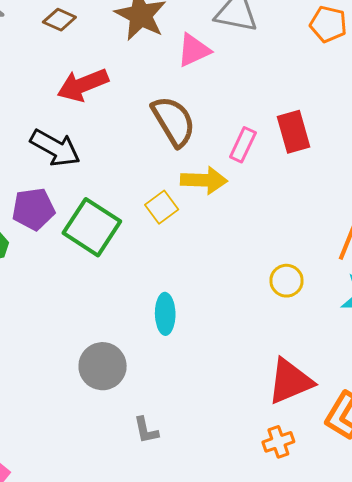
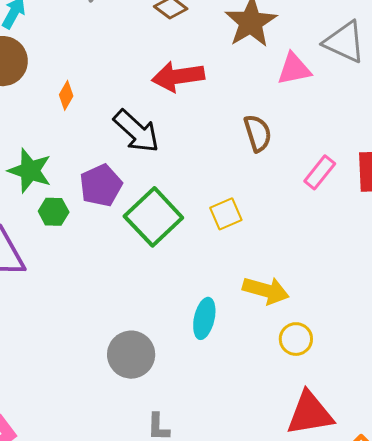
brown semicircle: (173, 121) -> (258, 133), size x0.7
yellow arrow: (204, 180) -> (266, 290), moved
purple pentagon: (33, 209) -> (101, 186), turned -30
yellow circle: (286, 281) -> (296, 339), moved

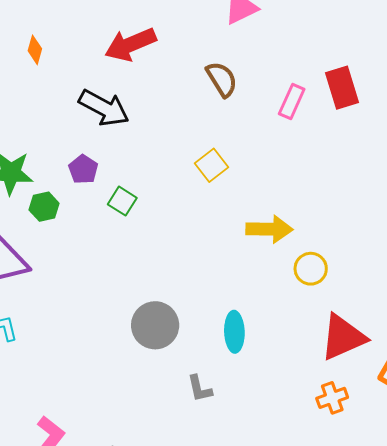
orange diamond: (66, 95) -> (35, 50), moved
purple pentagon: (101, 186) -> (83, 169), size x0.7
green square: (153, 217) -> (122, 201), moved, size x0.5
cyan ellipse: (204, 318) -> (234, 332), moved

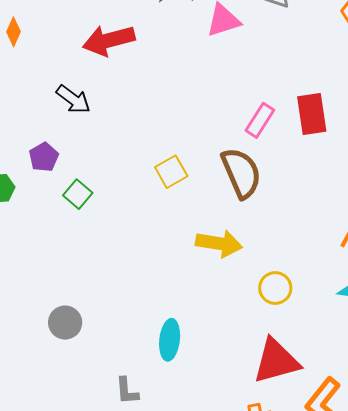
brown semicircle: (222, 79) -> (241, 173), moved, size x1.4
black arrow: (104, 108) -> (73, 99), size x0.7
yellow circle: (311, 269) -> (275, 288), moved
gray circle: (155, 325) -> (65, 323), moved, size x0.7

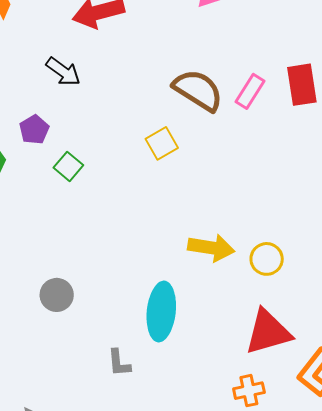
brown semicircle: (241, 173) -> (198, 90), moved, turned -34
yellow arrow: (219, 243) -> (211, 248), moved
cyan ellipse: (170, 340) -> (161, 311), size x1.4

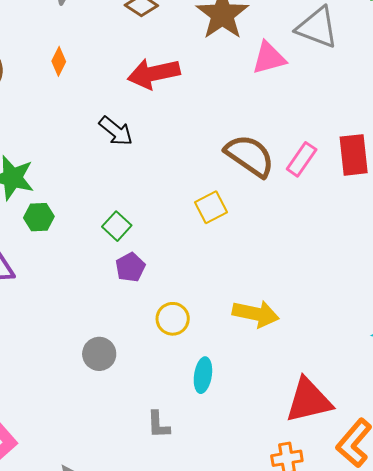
purple pentagon: (34, 130) -> (130, 267), moved
yellow circle: (267, 259) -> (173, 319), moved
cyan ellipse: (161, 311) -> (203, 375), size x0.6

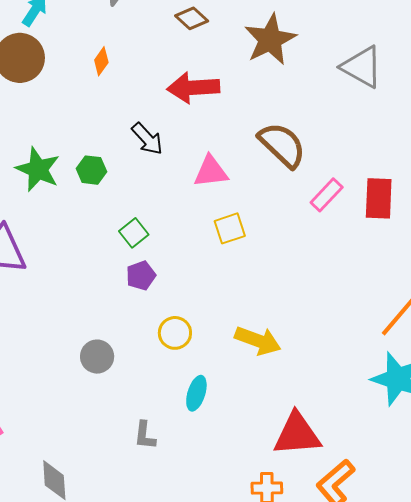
pink triangle: (269, 58) -> (211, 172), moved
brown semicircle: (250, 156) -> (282, 145), moved
green hexagon: (39, 217) -> (91, 170), moved

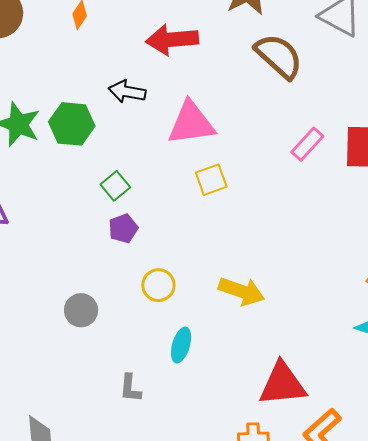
black arrow: (147, 139) -> (127, 92), turned 144
brown semicircle: (282, 145) -> (279, 56), moved
green hexagon: (91, 170) -> (72, 124), size x1.5
pink triangle: (211, 172) -> (191, 123), size x1.4

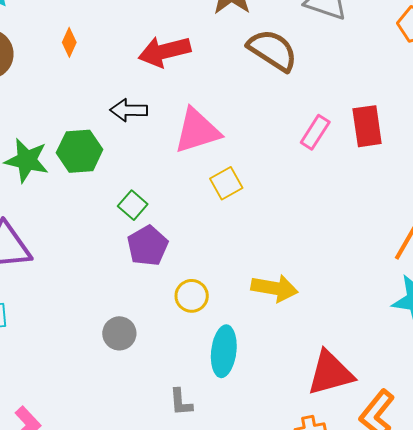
purple pentagon: (123, 228) -> (148, 246), size x1.4
cyan ellipse: (181, 345) -> (224, 351), size x1.4

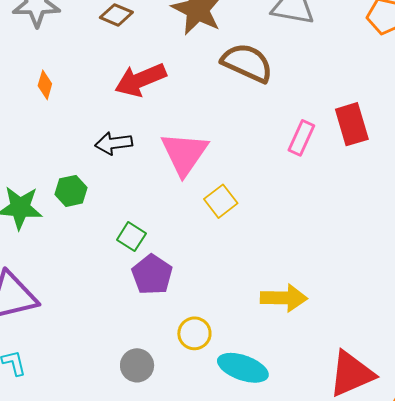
pink triangle: (197, 131) -> (184, 154), turned -30
green hexagon: (80, 151) -> (71, 191), size x0.7
yellow circle: (192, 296) -> (194, 333), moved
cyan ellipse: (224, 351) -> (243, 368), turned -69

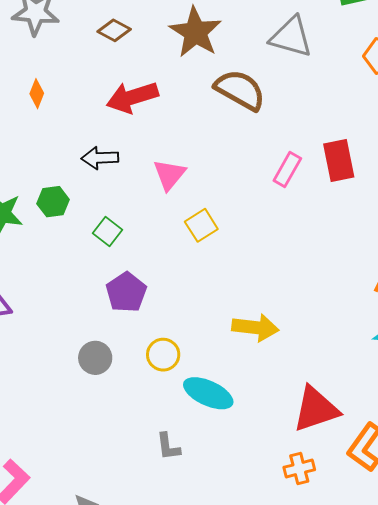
pink triangle: (184, 154) -> (169, 175), size x0.7
green square: (131, 237) -> (108, 232), moved
gray circle: (137, 365) -> (95, 358), moved

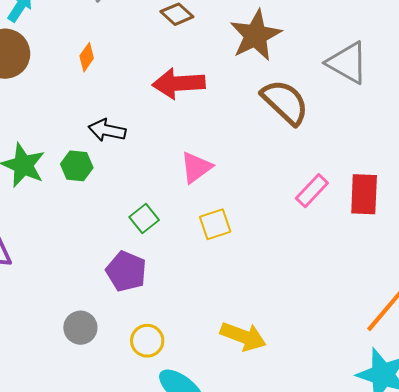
black arrow: (100, 158) -> (107, 130), moved
green square: (108, 232) -> (144, 219), moved
purple pentagon: (126, 292) -> (126, 271), turned -30

